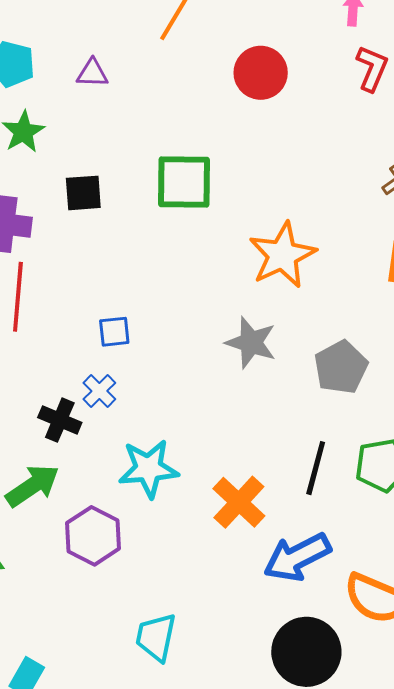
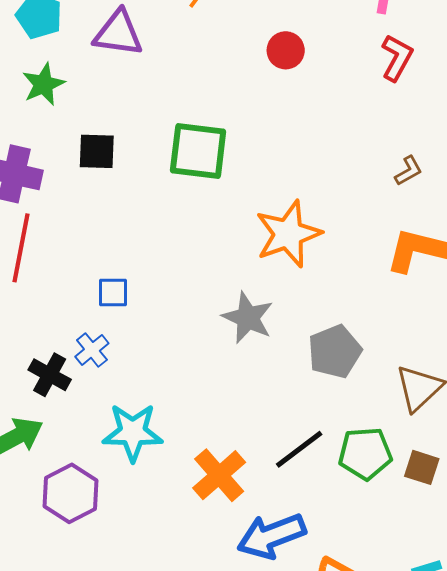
purple triangle: (92, 73) -> (118, 33), size x1.6
red circle: (261, 73) -> (286, 50), size x0.7
black line: (316, 468) -> (299, 449), turned 32

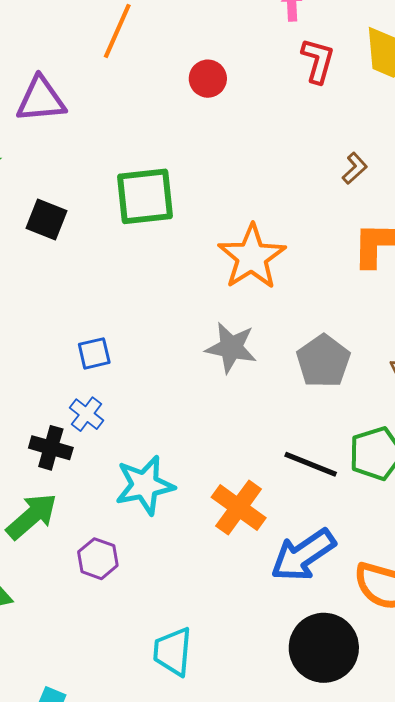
black square: (97, 151) -> (46, 219), turned 33
black line: (299, 449) -> (311, 464), turned 72
purple hexagon: (71, 493) -> (98, 559), size x0.7

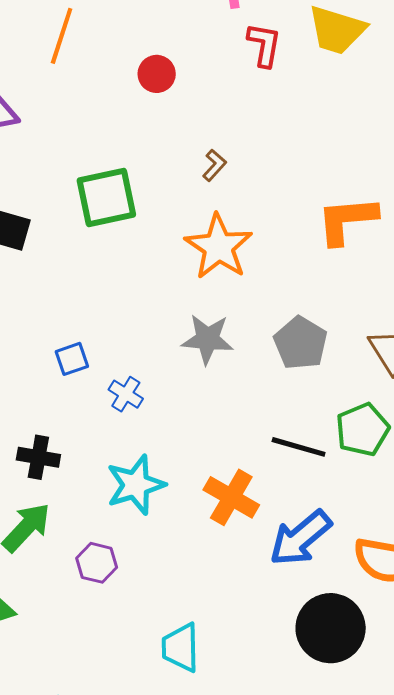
brown L-shape: (355, 168) -> (214, 165), moved
blue cross: (87, 414) -> (126, 394), moved

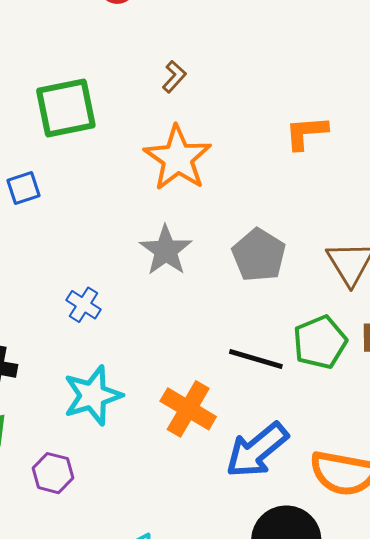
orange L-shape: (347, 220) -> (306, 133), size x0.7
gray star: (207, 339) -> (166, 250), turned 30
blue square: (72, 359) -> (23, 188), moved

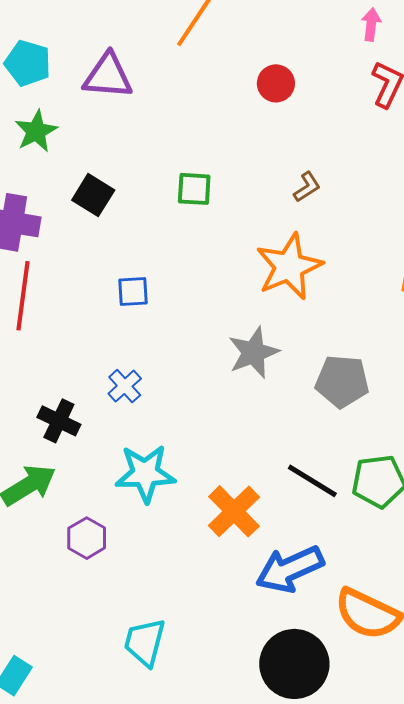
green square: (66, 108) -> (194, 189), size x0.6
blue square: (23, 188) -> (133, 291), moved
gray pentagon: (259, 255) -> (342, 381), turned 30
blue cross: (84, 305) -> (125, 386), moved

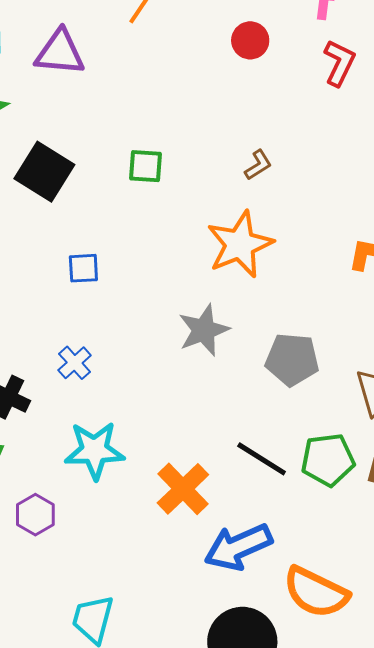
red circle: (276, 83) -> (250, 40), moved
black square: (93, 195) -> (44, 172), size x1.4

